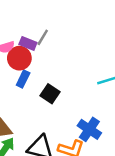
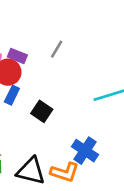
gray line: (43, 37) -> (57, 49), moved

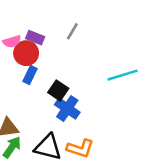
blue cross: (85, 151) -> (67, 108), moved

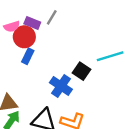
gray line: (72, 31) -> (52, 17), moved
black square: (58, 90) -> (82, 71), moved

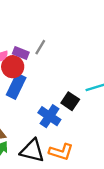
blue rectangle: (28, 56) -> (16, 86), size x1.5

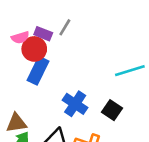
black square: (70, 101) -> (112, 110), moved

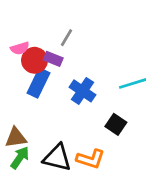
purple rectangle: (43, 34) -> (53, 59), moved
blue cross: (75, 104) -> (83, 91), moved

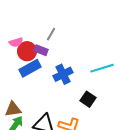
blue rectangle: (39, 83) -> (30, 68), turned 35
blue cross: (83, 91) -> (63, 74), turned 30

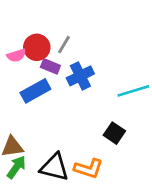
red circle: (27, 51) -> (37, 47), moved
blue cross: (63, 74) -> (80, 76), moved

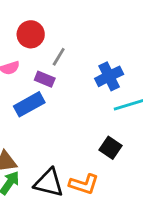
red circle: (37, 47) -> (31, 34), moved
blue cross: (80, 76) -> (109, 76), moved

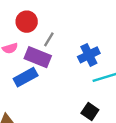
purple rectangle: (45, 79) -> (38, 57), size x1.6

